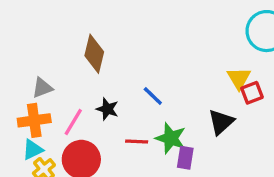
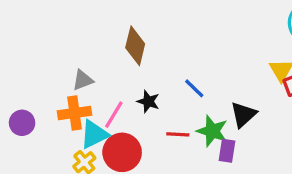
black triangle: (221, 122) -> (243, 115), moved
cyan triangle: (33, 150) -> (94, 134), moved, size x1.4

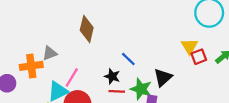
black star: (148, 101) -> (112, 76), moved
orange cross: (75, 113) -> (31, 66), moved

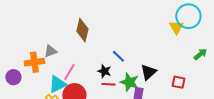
yellow triangle: (190, 46) -> (176, 27), moved
red square: (199, 57) -> (178, 82), moved, turned 32

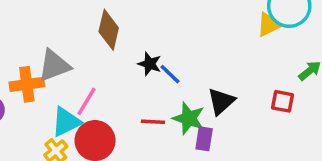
yellow triangle: (176, 27) -> (269, 25), turned 35
gray triangle: (50, 51) -> (54, 66), size x1.5
black star: (104, 71) -> (150, 64), moved
red square: (178, 82) -> (282, 101), moved

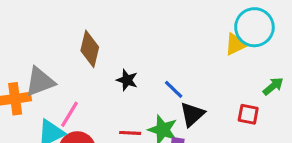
blue line: (170, 74) -> (174, 89), moved

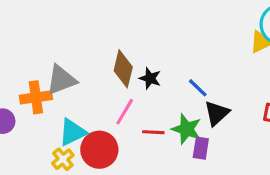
brown diamond: (90, 49) -> (123, 69), moved
pink line: (70, 114) -> (125, 112), moved

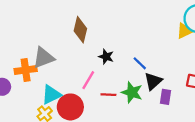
brown diamond: (123, 69) -> (80, 30), moved
purple rectangle: (201, 148) -> (165, 97), moved

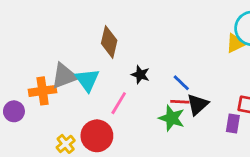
cyan triangle: (51, 95) -> (87, 80), moved, turned -40
red line: (108, 95) -> (180, 102), moved
purple rectangle: (165, 97) -> (233, 124), moved

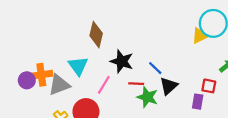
black star: (140, 75) -> (122, 61), size x1.5
gray triangle: (64, 76) -> (59, 85), moved
red line: (180, 102) -> (136, 84), moved
purple circle: (14, 111) -> (27, 80), moved

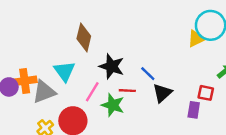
green star: (147, 97) -> (113, 105), moved

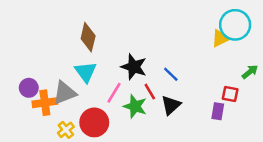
brown diamond: (84, 37) -> (88, 37), moved
orange cross: (25, 81) -> (45, 103), moved
red line: (127, 91) -> (150, 92), turned 56
black triangle: (162, 93) -> (171, 105), moved

